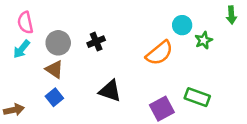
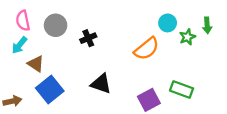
green arrow: (231, 15) -> (207, 25), moved
gray circle: (58, 43) -> (56, 25), moved
brown triangle: (54, 69) -> (36, 64), moved
blue square: (54, 97) -> (50, 89), size x1.6

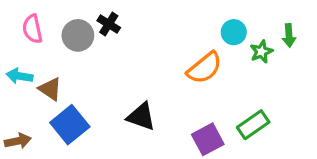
black cross: (88, 38) -> (109, 24), moved, turned -35
cyan arrow: (19, 45) -> (19, 76), moved, turned 60
green rectangle: (182, 89) -> (253, 125), turned -55

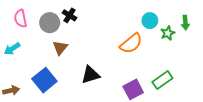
cyan arrow: (19, 76) -> (12, 49), turned -42
brown triangle: (50, 89) -> (60, 48), moved, turned 35
black triangle: (141, 117) -> (90, 75), turned -36

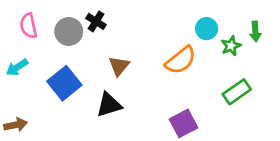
brown triangle: (60, 48) -> (119, 66), moved
black triangle: (90, 75) -> (109, 105), moved
blue square: (44, 80) -> (64, 83), moved
green rectangle: (162, 80) -> (237, 92), moved

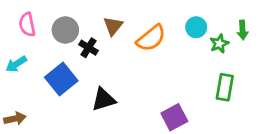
black cross: (96, 21) -> (89, 48), moved
orange semicircle: (181, 60) -> (151, 38), moved
brown triangle: (119, 66) -> (113, 26), moved
green rectangle: (237, 92) -> (225, 87), turned -45

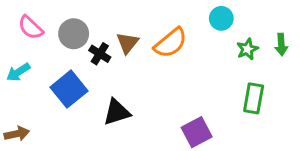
pink semicircle: (27, 25) -> (31, 28), turned -35
brown triangle: (113, 26) -> (127, 43), moved
cyan circle: (196, 27) -> (221, 18), moved
green arrow: (243, 30) -> (281, 44), moved

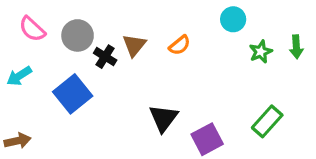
orange semicircle: (171, 43) -> (180, 45), size x0.6
green rectangle: (254, 98) -> (267, 121), moved, turned 32
black triangle: (117, 112) -> (163, 118), moved, turned -36

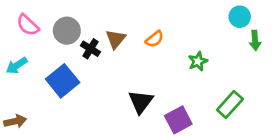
cyan circle: (233, 19) -> (240, 17), moved
green star: (261, 52) -> (198, 61), moved

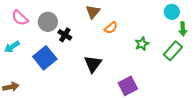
brown triangle: (116, 39) -> (93, 12), moved
black triangle: (141, 102) -> (93, 64), moved
green rectangle: (230, 105) -> (173, 51), moved

